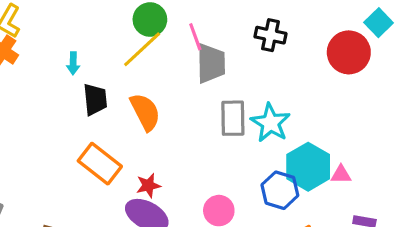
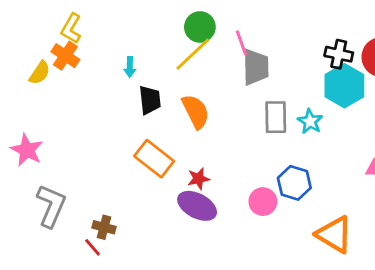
black cross: (271, 35) -> (339, 54), moved
cyan star: (271, 123) -> (310, 121), size x0.7
cyan hexagon: (308, 167) -> (344, 86), moved
blue hexagon: (280, 190) -> (294, 183), moved

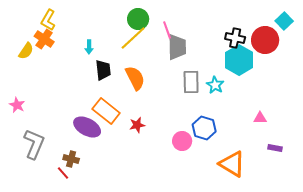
pink star: (27, 150) -> (17, 105), size x0.7
purple ellipse: (197, 206) -> (87, 127), moved

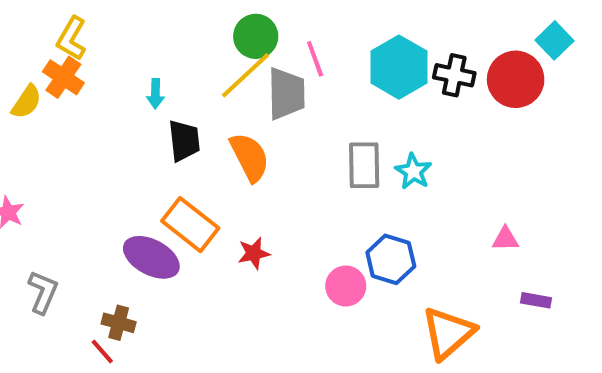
gray trapezoid: (177, 47) -> (286, 94), moved
cyan hexagon: (239, 60) -> (399, 67), moved
gray L-shape: (34, 144) -> (43, 292), size x0.7
orange triangle: (232, 164) -> (448, 333), turned 48

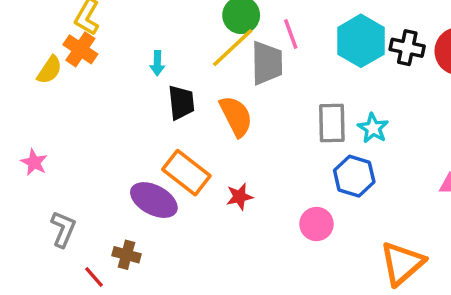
blue hexagon: (391, 259) -> (354, 176), moved
red line: (102, 351) -> (94, 277), moved

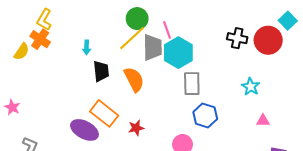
cyan hexagon: (361, 41) -> (178, 53), moved
cyan star: (373, 128) -> (251, 87), moved

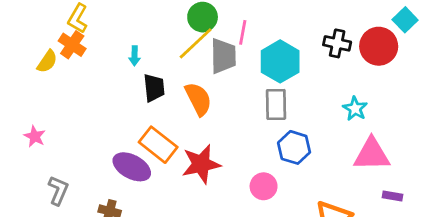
pink line: (167, 30) -> (243, 32), turned 30
cyan hexagon: (178, 53) -> (280, 61), moved
pink triangle: (263, 121) -> (372, 154), size x2.0
red star: (136, 128) -> (201, 164), size x1.8

